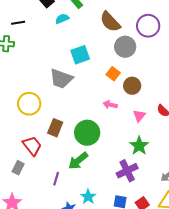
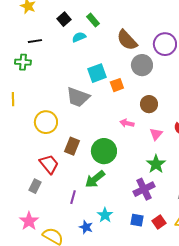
orange square: (113, 74) -> (117, 85), moved, turned 32

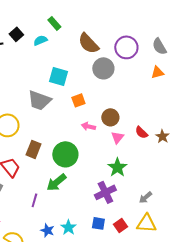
black square: (64, 19) -> (16, 34), moved
cyan square: (97, 73) -> (58, 76), turned 36
orange square: (117, 85) -> (78, 100), moved
brown circle: (149, 104) -> (110, 117), moved
cyan star: (105, 215) -> (68, 227), moved

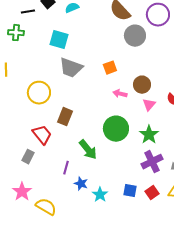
cyan square: (58, 76) -> (59, 40), moved
green circle: (65, 154) -> (116, 129), moved
green arrow: (56, 182) -> (88, 150), turned -90
purple cross: (105, 192) -> (152, 162), moved
blue star: (47, 230) -> (81, 184), moved

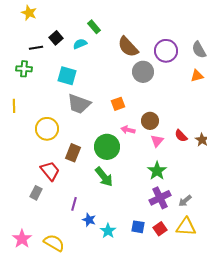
green circle: (116, 129) -> (107, 147), moved
green arrow: (88, 150) -> (104, 177), moved
pink star: (22, 192) -> (22, 239), moved

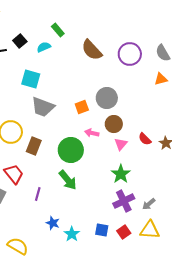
gray circle: (143, 72) -> (107, 98), moved
brown rectangle: (73, 153) -> (34, 146), moved
purple line: (74, 204) -> (38, 194), moved

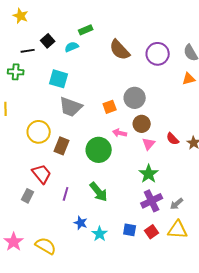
green rectangle: (58, 30) -> (86, 30), turned -72
green arrow: (68, 180) -> (99, 192), moved

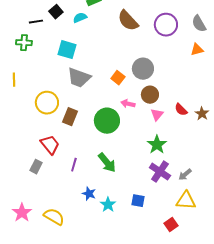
orange square: (110, 107) -> (118, 78), turned -32
purple cross: (152, 201) -> (160, 172), turned -30
red square: (152, 232) -> (171, 225), moved

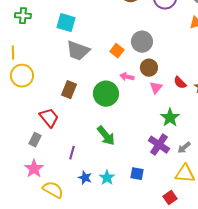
yellow circle: (47, 103) -> (22, 76), moved
green star: (157, 145) -> (170, 118), moved
purple line: (74, 165) -> (72, 153), moved
blue star: (89, 194) -> (85, 178), moved
pink star: (22, 213) -> (34, 169), moved

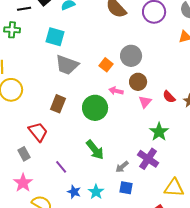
gray rectangle: (35, 140) -> (24, 154), turned -56
gray arrow: (184, 148) -> (122, 167), moved
purple line: (72, 153) -> (61, 167), turned -56

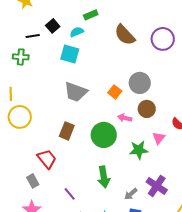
cyan square: (55, 37) -> (70, 54), moved
pink triangle: (145, 102) -> (159, 138), moved
green star: (159, 132) -> (139, 150), moved, turned 30
green arrow: (95, 150) -> (104, 177), turned 30

